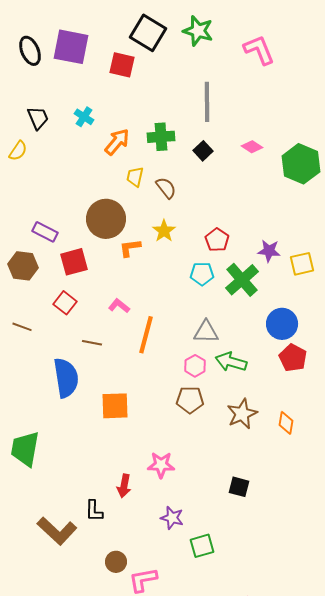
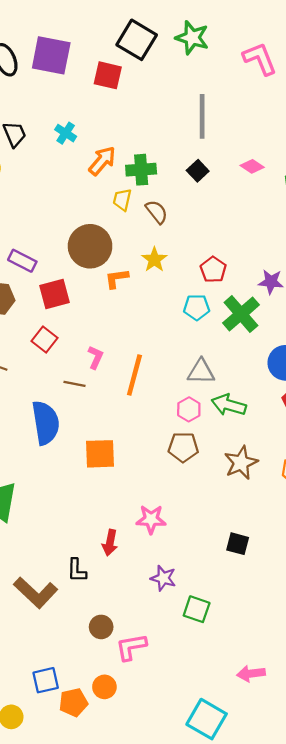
green cross: (161, 137) -> (141, 170), moved
pink L-shape: (119, 306) -> (96, 357), moved, turned 75
green square: (202, 546) -> (197, 609), turned 35

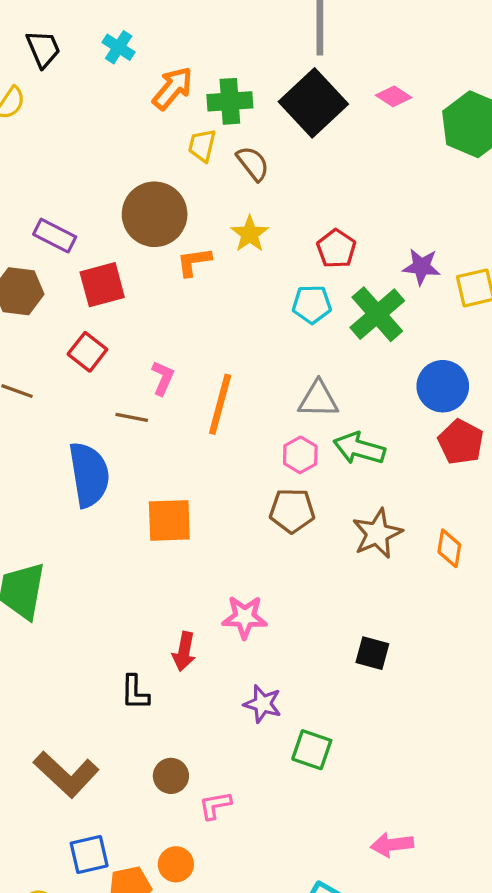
black square: (198, 171) -> (313, 103), size x2.0
brown L-shape: (36, 593) -> (66, 774), moved
pink L-shape: (131, 647) -> (215, 805), size x0.7

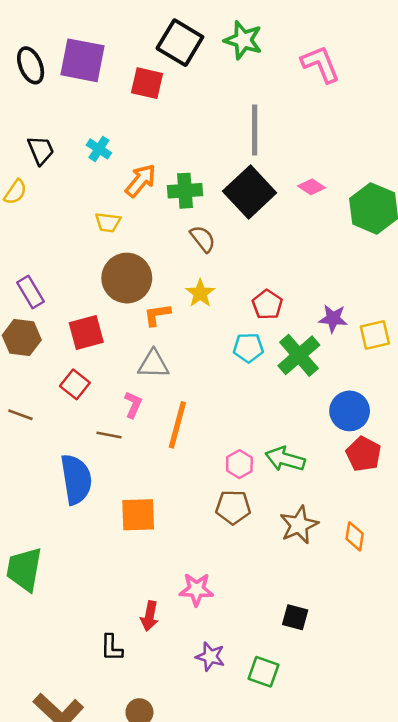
yellow trapezoid: (202, 145) -> (108, 222), moved, turned -96
purple rectangle: (55, 236) -> (31, 292), moved, turned 32
gray triangle: (318, 399) -> (153, 364), moved
green square: (312, 750) -> (263, 672), moved

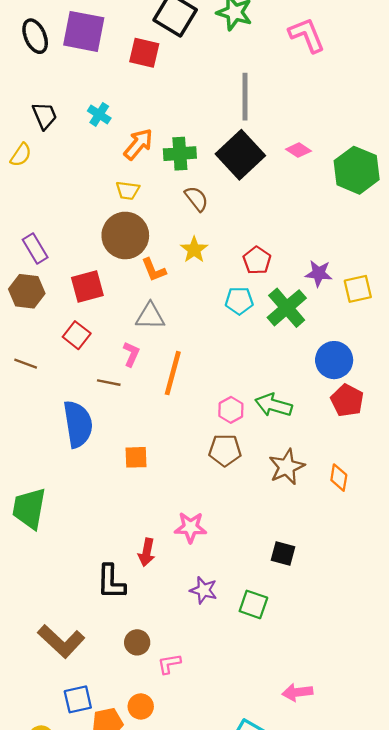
yellow trapezoid: (108, 222) -> (128, 190), moved
orange L-shape: (157, 315) -> (154, 270), turned -104
orange square: (138, 515) -> (136, 457), size x0.7
black L-shape: (112, 648) -> (111, 582), size x1.4

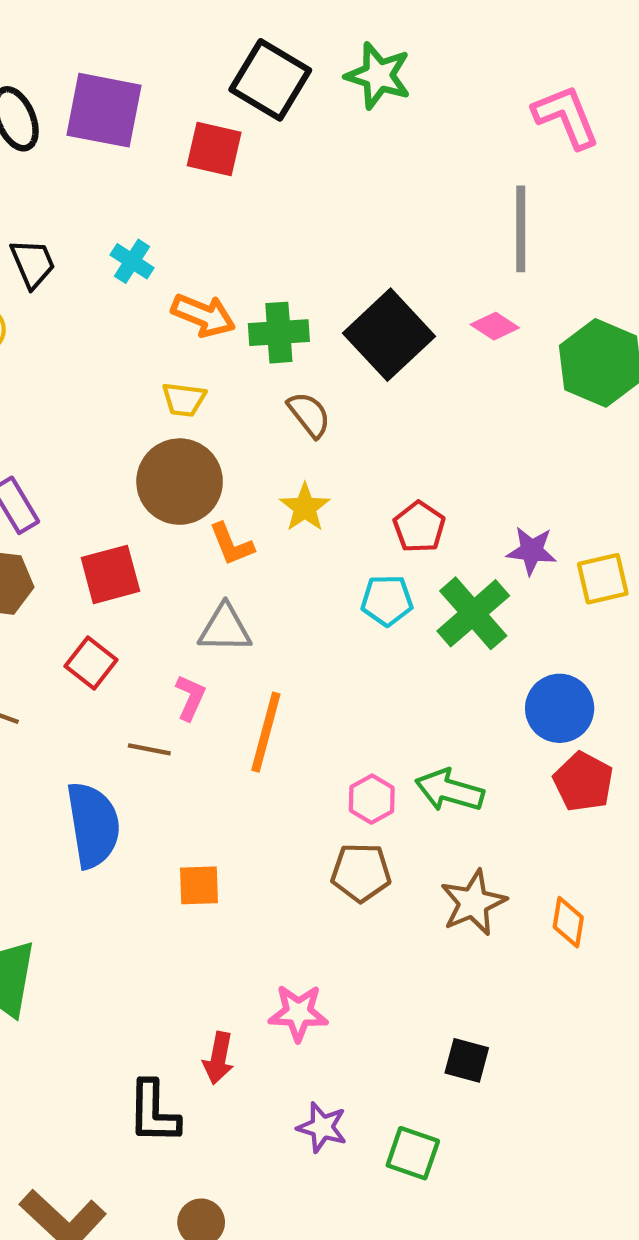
pink L-shape: (307, 35) -> (566, 117), moved
gray line: (245, 97) -> (521, 229), moved
orange arrow: (138, 144) -> (203, 315), turned 72

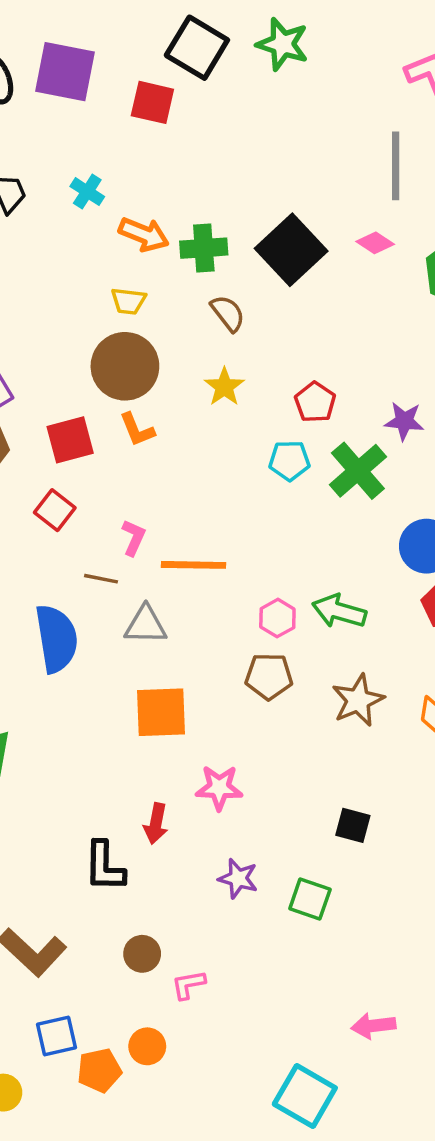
orange L-shape: (231, 544) -> (137, 430), moved
gray triangle: (225, 628) -> (146, 625), moved
orange line: (266, 732) -> (194, 565), turned 76
orange square: (199, 885) -> (161, 712), moved, size x1.6

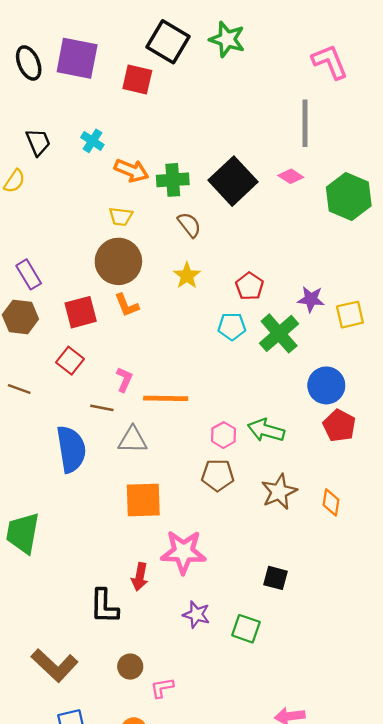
pink star: (219, 788) -> (183, 552), size x1.4

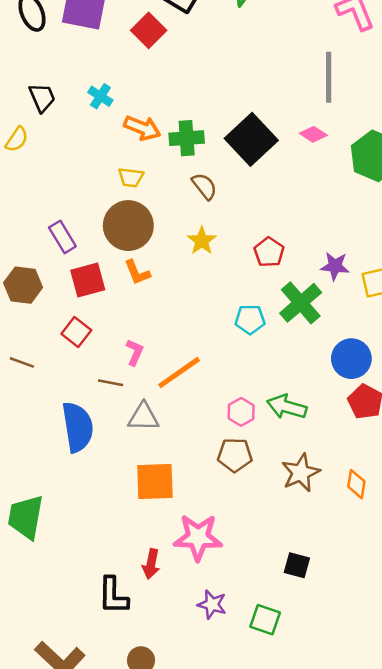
red square: (137, 80) -> (149, 30), turned 32
purple rectangle: (29, 274) -> (62, 237), moved
cyan pentagon: (232, 326) -> (250, 319), moved
orange line: (166, 398) -> (179, 373), turned -36

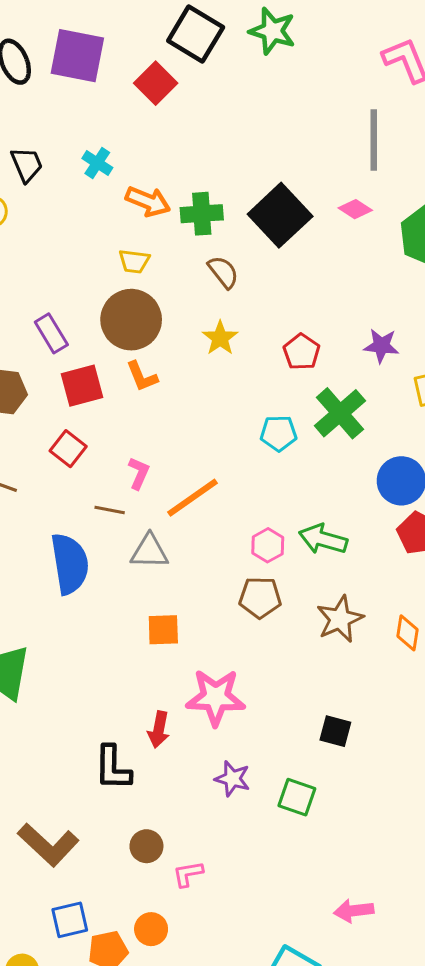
purple star: (335, 266) -> (381, 346), moved
orange square: (155, 482) -> (163, 630), size x0.7

